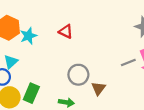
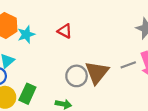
brown triangle: (98, 88) -> (97, 72), moved, size x1.6

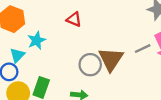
cyan star: (26, 34) -> (37, 40), moved

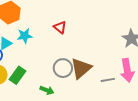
gray line: (143, 49) -> (108, 80), moved

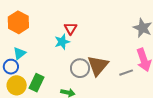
red triangle: (60, 27) -> (71, 28), turned 32
cyan star: (25, 36) -> (62, 42), moved

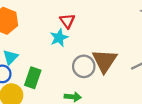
green rectangle: (36, 83) -> (33, 78), moved

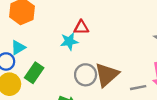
red triangle: (67, 21) -> (81, 27), turned 49

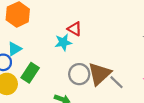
red triangle: (81, 27) -> (75, 29), turned 32
gray line: (138, 88) -> (117, 82), moved, turned 56

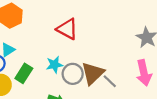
red triangle: (75, 29) -> (67, 29), size x1.5
cyan star: (63, 42) -> (54, 65), moved

